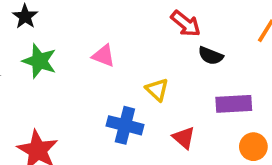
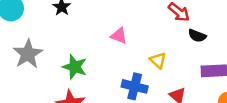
green star: (39, 61) -> (75, 67), moved

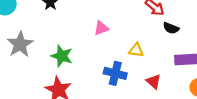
pink triangle: (119, 36) -> (101, 28), turned -42
yellow triangle: (158, 60) -> (136, 50), turned -35

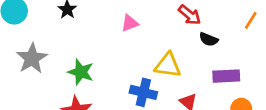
pink triangle: (101, 28) -> (130, 23), moved
yellow triangle: (136, 50) -> (168, 65), size x1.5

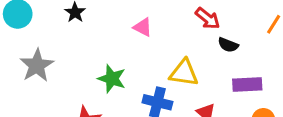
pink triangle: (130, 23) -> (143, 27), turned 48
green star: (81, 72) -> (112, 79), moved

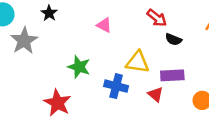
gray star: (37, 65) -> (24, 41), moved
purple rectangle: (247, 85) -> (172, 75), moved

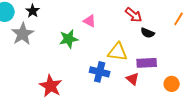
black star: (49, 13) -> (33, 11), moved
green star: (79, 67) -> (69, 39), moved, turned -30

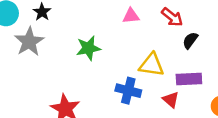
pink triangle: (90, 21) -> (131, 16), moved, turned -32
black semicircle: (148, 33) -> (190, 40), turned 104

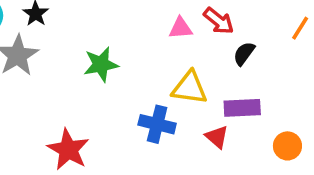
pink triangle: (131, 16) -> (181, 28), moved

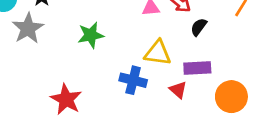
orange circle: (287, 146) -> (231, 97), size x1.5

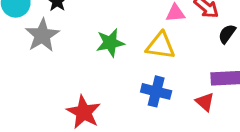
yellow triangle: (158, 53) -> (161, 46), moved

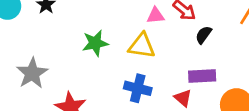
gray star: (42, 35) -> (32, 73), moved

